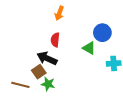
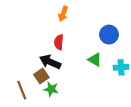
green triangle: (89, 48) -> (95, 60), moved
brown line: (20, 85) -> (22, 90), turned 54

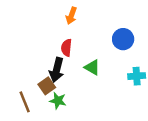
green triangle: (95, 60) -> (92, 67), moved
black arrow: (50, 62) -> (57, 70), turned -100

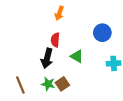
brown square: (47, 86) -> (62, 84), moved

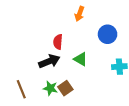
orange arrow: (59, 13) -> (79, 14), moved
black arrow: (47, 58) -> (49, 61), turned -126

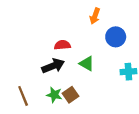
orange arrow: (79, 14) -> (95, 16), moved
red semicircle: (58, 42) -> (62, 45), turned 80

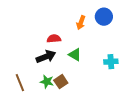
orange arrow: (95, 16) -> (81, 23), moved
blue circle: (116, 37) -> (104, 17), moved

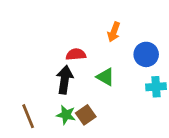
blue circle: (104, 17) -> (146, 54), moved
black arrow: (46, 57) -> (65, 80), turned -60

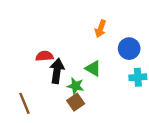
red semicircle: (76, 54) -> (44, 56), moved
green star: (66, 115) -> (76, 86), moved

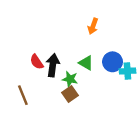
blue circle: (129, 49) -> (113, 62), moved
red semicircle: (44, 56) -> (37, 62), moved, turned -119

